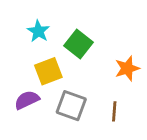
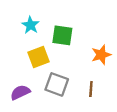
green square: (78, 44) -> (62, 35), turned -30
purple semicircle: (27, 100) -> (20, 92), moved

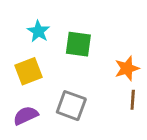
yellow square: (38, 57) -> (28, 71), moved
brown line: (91, 89) -> (133, 100), moved

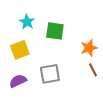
brown line: (133, 100) -> (93, 70), turned -32
gray square: (71, 106) -> (50, 74), turned -30

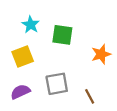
brown line: (93, 70) -> (90, 96), moved

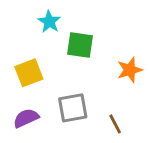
cyan star: (31, 25) -> (49, 22), moved

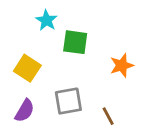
yellow square: (29, 73) -> (27, 68), turned -36
purple semicircle: (26, 118) -> (25, 111), turned 145

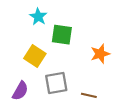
yellow square: (27, 68) -> (35, 56), moved
brown line: (108, 116) -> (89, 95), turned -49

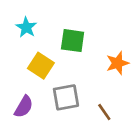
cyan star: (38, 17) -> (26, 27), moved
brown line: (89, 95) -> (104, 112), turned 42

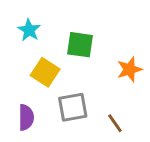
purple semicircle: (24, 107) -> (26, 117), turned -30

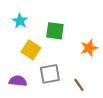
purple semicircle: (26, 117) -> (18, 81), turned -84

